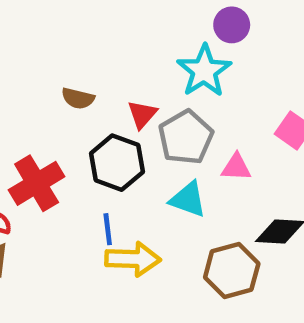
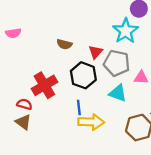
gray pentagon: (186, 137) -> (117, 63), turned -30

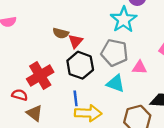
red triangle: (96, 52) -> (76, 41), moved
brown triangle: (23, 122) -> (34, 113), moved

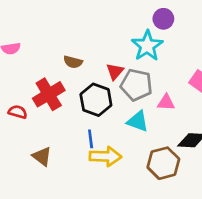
red triangle: (76, 41) -> (115, 71), moved
red cross: (40, 75) -> (49, 94), moved
red semicircle: (20, 95) -> (18, 112), moved

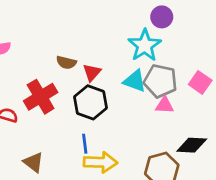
red triangle: (115, 71) -> (92, 72), moved
gray pentagon: (136, 85) -> (160, 81), moved
cyan triangle: (138, 121) -> (135, 81), moved

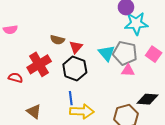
cyan star: (145, 45) -> (136, 23), moved, turned 30
cyan triangle: (135, 81) -> (107, 53), turned 30

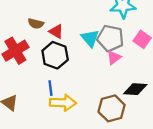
red triangle: (76, 47) -> (56, 31), turned -40
pink triangle: (128, 71) -> (114, 57), turned -40

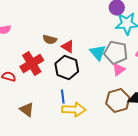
brown hexagon: (112, 108) -> (118, 101), moved

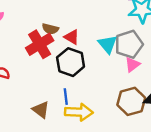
gray pentagon: (116, 53) -> (129, 44), turned -30
red cross: (32, 64) -> (40, 44), moved
brown triangle: (27, 110) -> (41, 110), moved

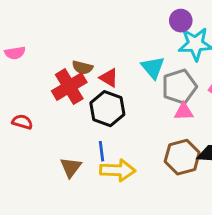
cyan triangle: (107, 44) -> (153, 68), moved
pink triangle: (132, 64) -> (184, 112), turned 35
brown triangle: (41, 110) -> (71, 167), turned 30

